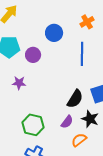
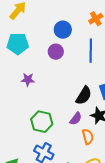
purple circle: (33, 55) -> (56, 52), moved
orange semicircle: (79, 140) -> (88, 137), turned 112

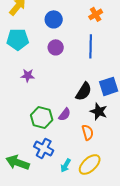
blue circle: (63, 30) -> (54, 19), moved
purple semicircle: (76, 119) -> (65, 114), moved

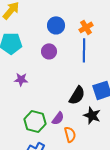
orange cross: (96, 14) -> (86, 27), moved
blue circle: (54, 19) -> (56, 25), moved
orange semicircle: (88, 132) -> (70, 134), moved

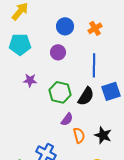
blue line: (84, 50) -> (94, 65), moved
black star: (92, 115) -> (103, 135), moved
green hexagon: (35, 121) -> (60, 92), moved

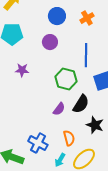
green hexagon: (60, 92) -> (66, 79), moved
black semicircle: (86, 96) -> (81, 104), moved
orange semicircle: (79, 135) -> (69, 138), moved

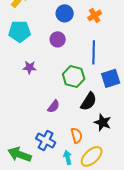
purple semicircle: (59, 109) -> (54, 106), moved
cyan arrow: (60, 160) -> (68, 157), turned 136

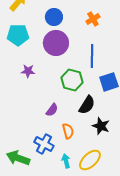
blue circle: (65, 13) -> (54, 17), moved
purple circle: (58, 39) -> (56, 43), size x1.6
orange semicircle: (77, 135) -> (68, 131), moved

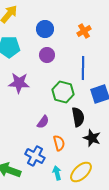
purple circle: (56, 43) -> (47, 55), size x0.6
purple star: (28, 71) -> (19, 83), size x1.5
black semicircle: (87, 105) -> (78, 117), turned -42

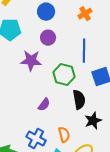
purple star: (19, 83) -> (31, 61), moved
black star: (92, 138) -> (93, 121), turned 30
orange semicircle: (59, 143) -> (64, 135), moved

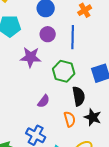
blue line: (84, 51) -> (73, 37), moved
black star: (93, 121) -> (93, 117), turned -30
orange semicircle: (64, 135) -> (70, 119), moved

